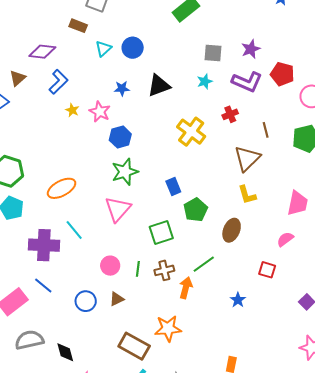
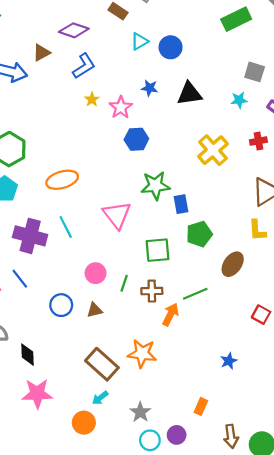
green star: (125, 172) -> (155, 186), moved
pink triangle: (118, 209) -> (117, 215), turned -32
blue star: (238, 300) -> (229, 361), moved

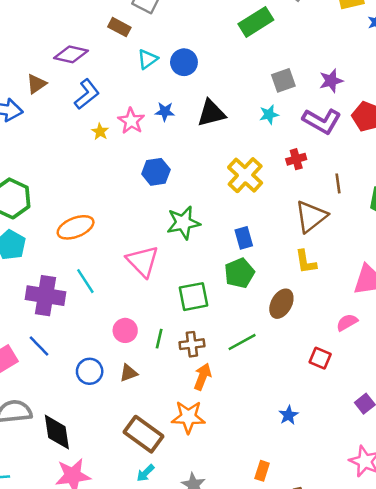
gray square: (255, 72) -> (283, 80), turned -30
pink star: (121, 107) -> (131, 121), moved
blue rectangle: (181, 204) -> (244, 238), moved
orange arrow: (171, 314) -> (203, 377), moved
black diamond: (28, 355) -> (57, 432), size x1.4

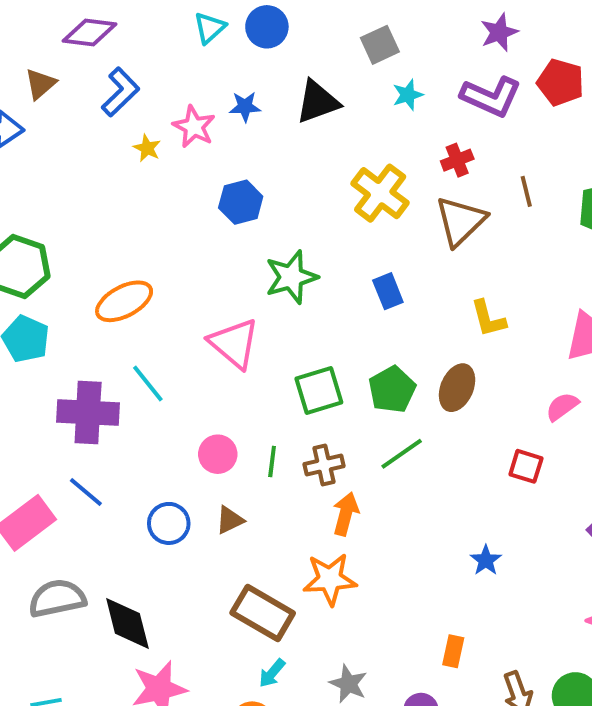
gray square: (283, 80) -> (380, 45), moved
brown triangle: (311, 217) -> (461, 221), moved
green pentagon: (239, 273) -> (392, 390), moved

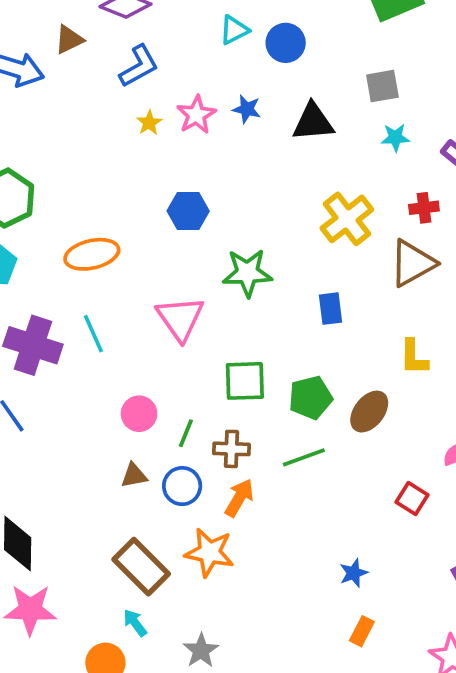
blue hexagon: (241, 202) -> (188, 211), moved
blue circle: (169, 523) -> (182, 486), moved
orange rectangle: (453, 651) -> (362, 631), moved
cyan arrow: (272, 673) -> (135, 623), turned 88

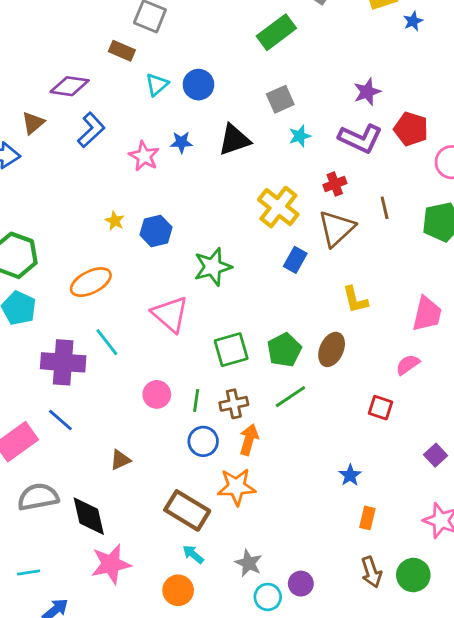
yellow star: (149, 123) -> (115, 221), moved
blue rectangle: (331, 309) -> (295, 260), moved, turned 50
brown triangle: (134, 475) -> (120, 460), moved

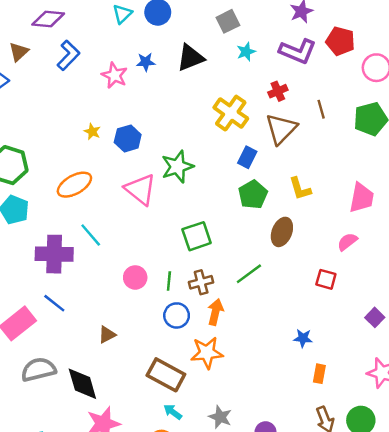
pink triangle: (170, 314) -> (140, 189), moved
green pentagon: (284, 350) -> (253, 195), moved
blue star: (350, 475) -> (303, 338), turned -30

